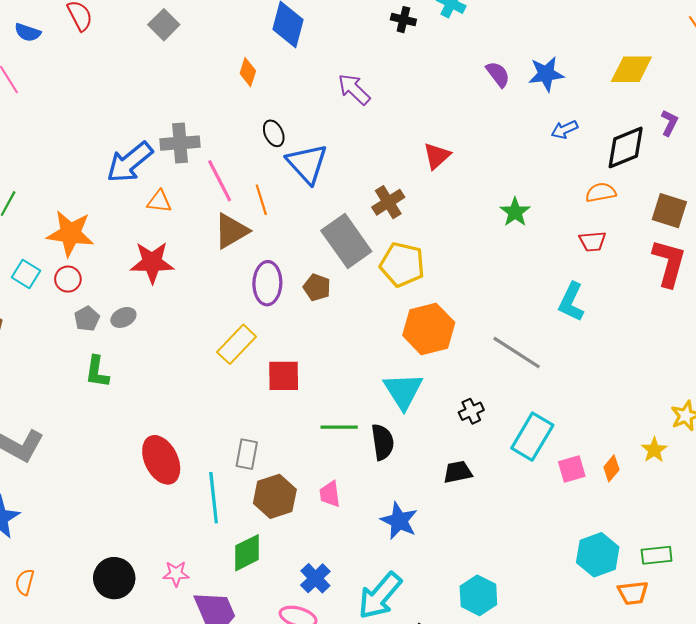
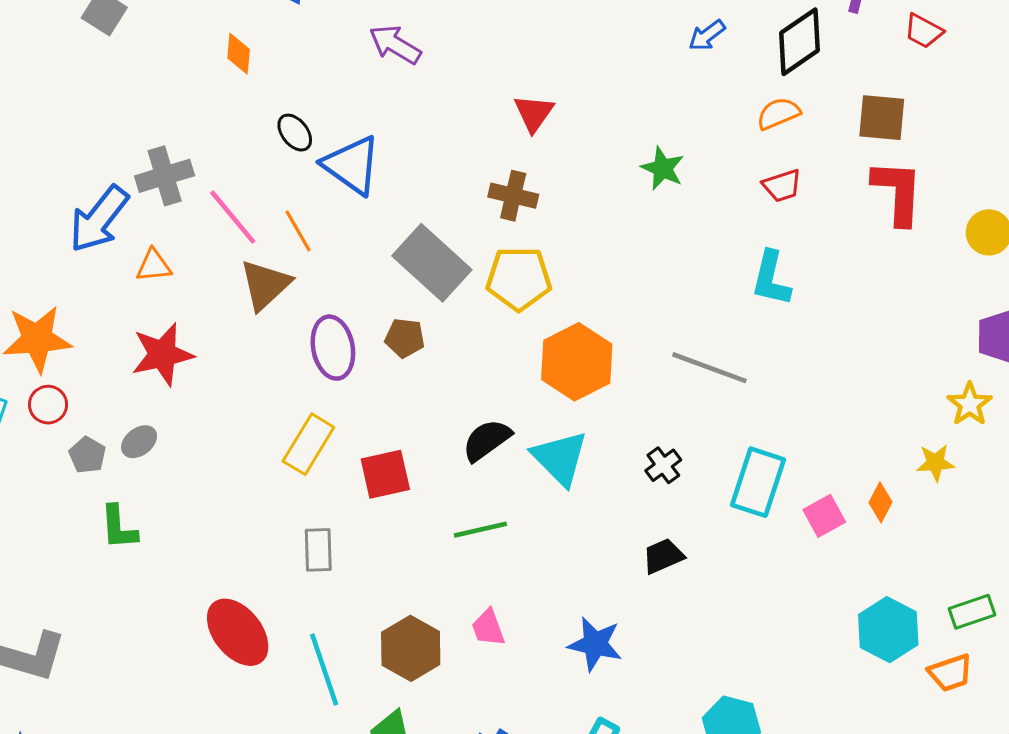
brown cross: (388, 202) -> (513, 196), moved, turned -32
black semicircle: (383, 442) -> (487, 440), moved, turned -105
yellow star: (654, 450) -> (936, 463), turned -30
gray rectangle: (247, 454) -> (318, 550), moved

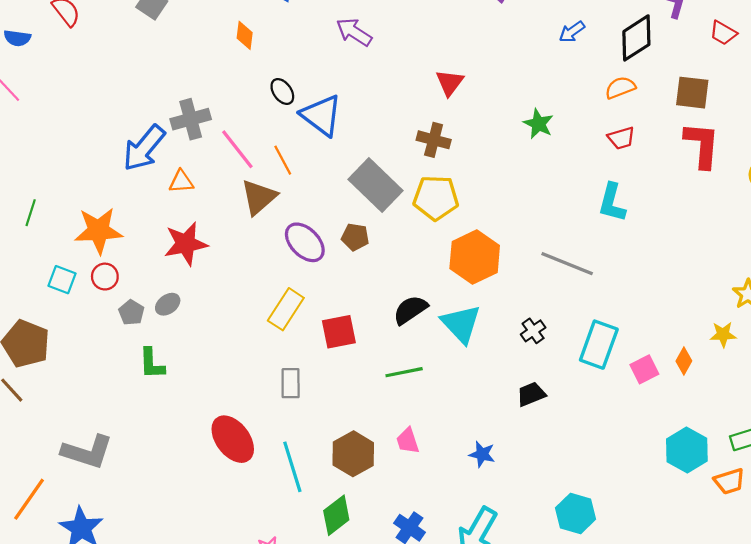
purple ellipse: (333, 348) -> (305, 242), turned -36
blue star: (595, 644) -> (482, 454), size x0.7

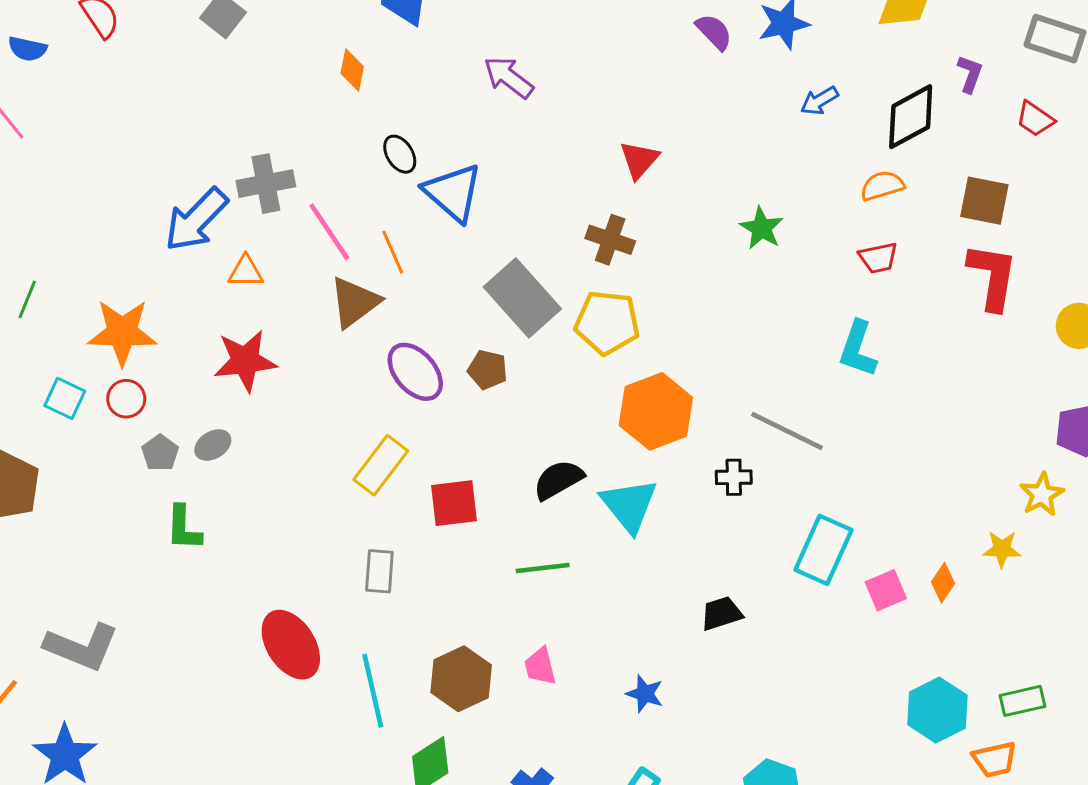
black cross: (533, 331) -> (734, 477), moved, turned 30

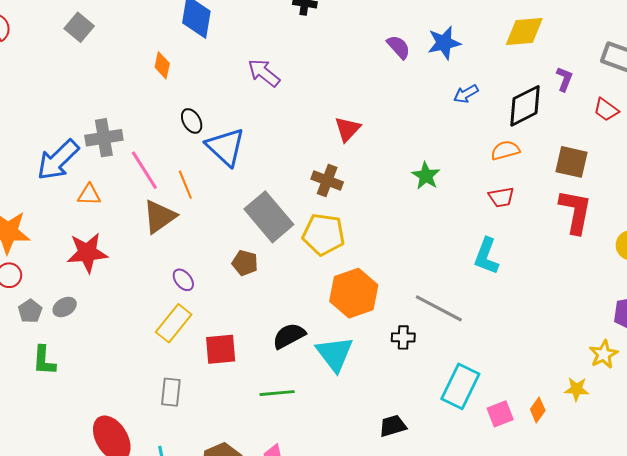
purple ellipse: (415, 372) -> (183, 280), moved, size x0.6

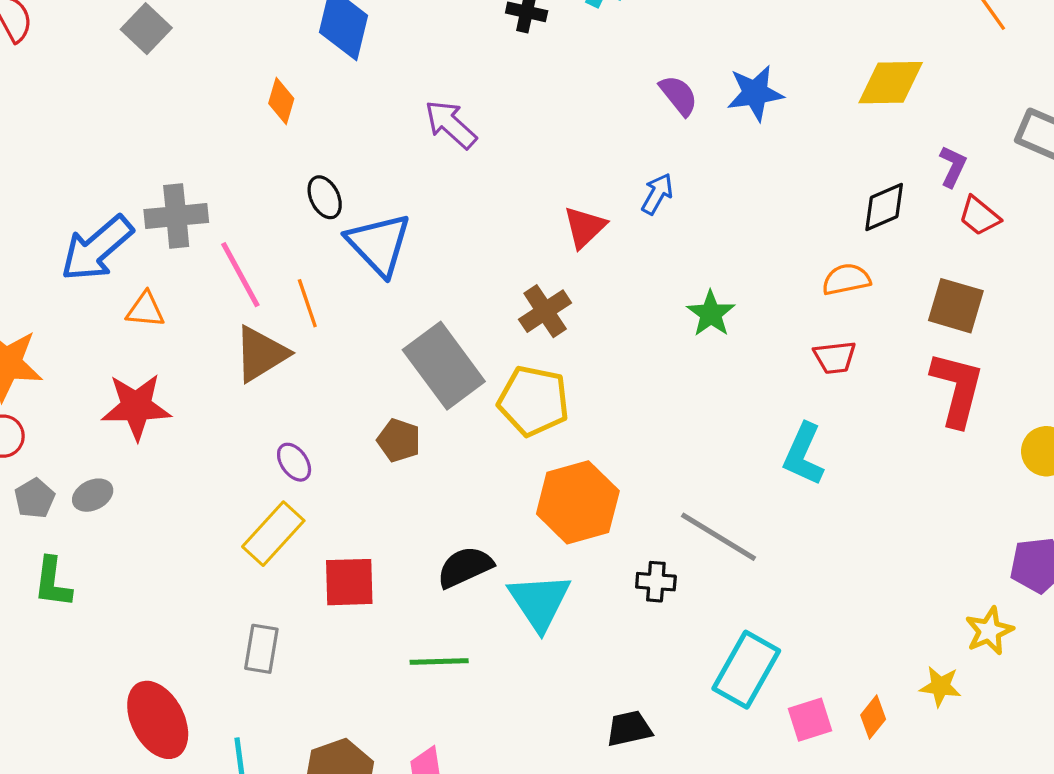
blue arrow: (466, 94) -> (657, 194), moved, turned 145
black diamond: (525, 106) -> (884, 207), size x0.7
red trapezoid: (606, 110) -> (979, 216), moved
brown cross: (327, 181) -> (545, 311), turned 32

